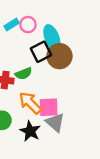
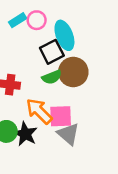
brown circle: (59, 56) -> (73, 72), moved
green semicircle: (24, 74) -> (52, 77), moved
black star: (30, 131) -> (25, 134), moved

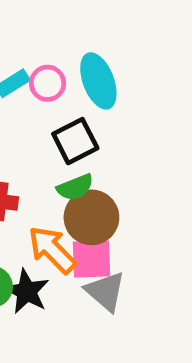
cyan ellipse: (64, 35) -> (98, 81), moved
brown circle: (73, 72) -> (91, 217), moved

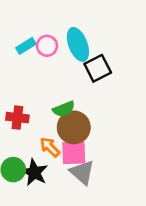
black square: (75, 141) -> (98, 68), moved
orange arrow: (52, 250) -> (50, 147), size x0.7

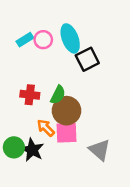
green semicircle: (64, 109) -> (58, 95), turned -42
red cross: (17, 118) -> (30, 95), moved
gray triangle: (82, 172) -> (100, 150), moved

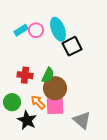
green circle: (14, 147) -> (12, 102), moved

